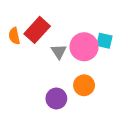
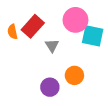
cyan square: (104, 41) -> (93, 36), size x1.5
pink circle: (84, 47) -> (75, 20), moved

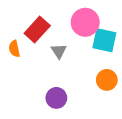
orange semicircle: (13, 32) -> (14, 49), moved
orange circle: (74, 75) -> (107, 80), moved

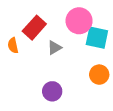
gray triangle: (59, 51) -> (54, 48), turned 32

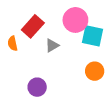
purple circle: (52, 91) -> (37, 87), moved

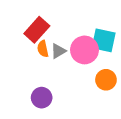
pink circle: (75, 20) -> (85, 50), moved
orange semicircle: (13, 43) -> (43, 49), moved

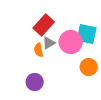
red rectangle: (37, 30) -> (44, 25), moved
orange semicircle: (43, 49) -> (39, 50), moved

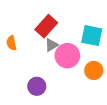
pink circle: (71, 42) -> (67, 56), moved
orange semicircle: (39, 50) -> (11, 43), moved

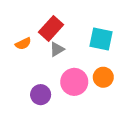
orange semicircle: (11, 43) -> (23, 44), moved, turned -104
pink circle: (67, 56) -> (74, 82), moved

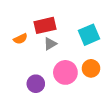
red rectangle: (51, 28) -> (45, 25), turned 35
cyan square: (101, 39) -> (89, 35), turned -35

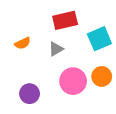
red rectangle: (45, 25) -> (65, 20), moved
purple circle: (36, 84) -> (30, 94), moved

